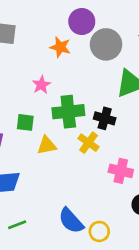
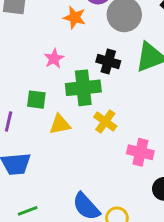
black cross: (105, 118) -> (108, 61), moved

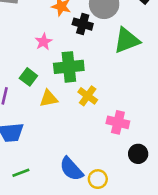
black cross: (108, 61) -> (83, 24), moved
green square: (36, 100) -> (28, 77), turned 30

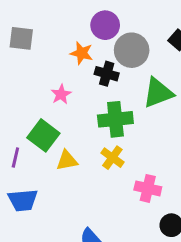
green cross: (69, 67) -> (115, 119), moved
green square: (28, 77) -> (43, 135), size x1.5

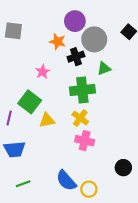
black cross: (107, 74) -> (76, 57), turned -35
green triangle: (158, 93) -> (104, 68), moved, size x0.6
pink cross: (148, 188) -> (85, 141), moved

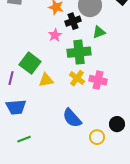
pink star: (43, 72) -> (55, 35), moved
pink cross: (85, 141) -> (98, 80), moved
blue semicircle: (66, 181) -> (72, 118), moved
yellow circle: (89, 189) -> (97, 137), moved

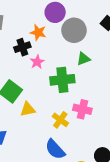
black cross: (73, 21) -> (22, 47), moved
yellow cross: (77, 78) -> (60, 120), moved

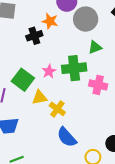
pink star: (37, 62) -> (49, 71), moved
pink cross: (82, 109) -> (98, 85), moved
yellow cross: (60, 120) -> (57, 109), moved

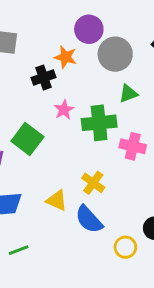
pink star: (49, 71) -> (64, 110), moved
yellow triangle: (40, 97) -> (57, 200), moved, turned 35
yellow cross: (57, 109) -> (93, 183), moved

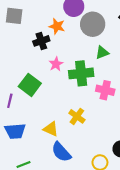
blue semicircle: (89, 219) -> (61, 152), moved

